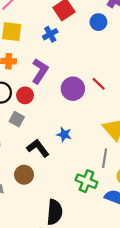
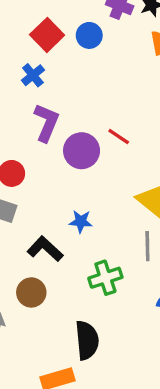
blue circle: (98, 22) -> (89, 35), moved
purple L-shape: (40, 71) -> (46, 123), moved
green cross: (86, 181) -> (105, 278), moved, turned -30

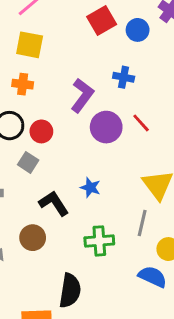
blue cross: (33, 75) -> (124, 77), moved, turned 36

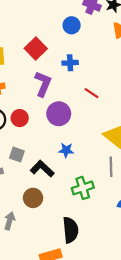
red square: (102, 20) -> (36, 48), moved
purple circle: (106, 127) -> (59, 114), moved
gray square: (28, 162) -> (17, 155), moved

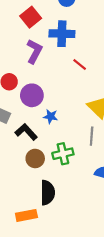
blue cross: (70, 63) -> (62, 34), size x1.6
purple circle: (59, 114) -> (32, 95), moved
brown circle: (33, 198) -> (35, 158), moved

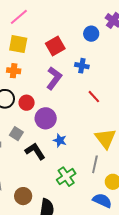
blue cross: (62, 34) -> (82, 66), size x0.6
green cross: (63, 154) -> (66, 177), turned -30
brown circle: (35, 158) -> (23, 196), moved

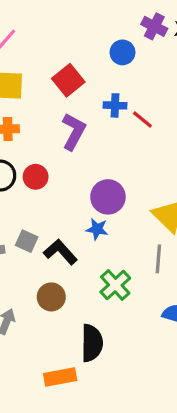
red line: (94, 97) -> (142, 120), moved
purple circle: (46, 118) -> (108, 197), moved
gray square: (16, 134) -> (27, 241), moved
brown circle: (23, 196) -> (51, 297), moved

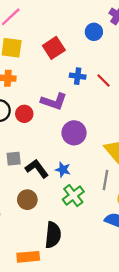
blue cross: (115, 105) -> (78, 76), moved
purple L-shape: (74, 132) -> (54, 101), moved, turned 75
blue star: (97, 229) -> (63, 170), moved
gray square: (27, 241) -> (14, 159), turned -35

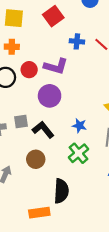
red circle: (24, 114) -> (29, 70), moved
purple circle: (74, 133) -> (50, 96), moved
blue star: (63, 170) -> (79, 126), moved

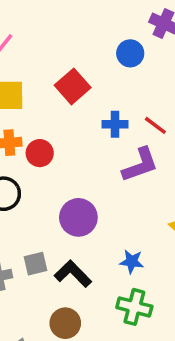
purple L-shape: (56, 66) -> (140, 165), moved, turned -30
red circle: (29, 70) -> (40, 153), moved
green cross: (78, 153) -> (134, 307), turned -30

